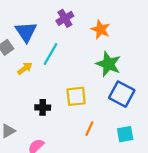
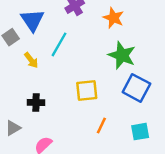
yellow arrow: (25, 68) -> (31, 60), turned 88
black cross: (43, 107) -> (36, 103), moved

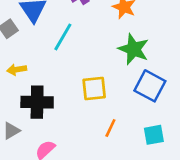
yellow arrow: (31, 60) -> (17, 70), moved, turned 119
black cross: (36, 103) -> (37, 102), size x1.6

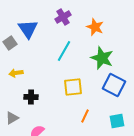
cyan line: (63, 37) -> (64, 51), moved
black cross: (37, 102) -> (31, 97), size x0.6

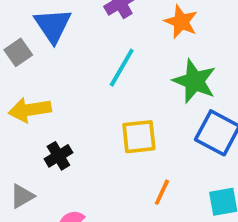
yellow arrow: (16, 73) -> (30, 110), size x1.5
black cross: (31, 97) -> (58, 156), turned -32

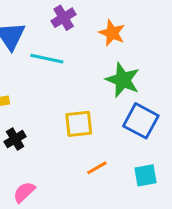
cyan line: (122, 68) -> (47, 59), moved, turned 72
orange line: (162, 192) -> (97, 168), turned 35

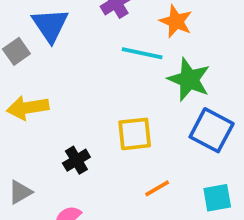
cyan line: (47, 59) -> (142, 53), moved
black cross: (15, 139) -> (76, 160), moved

